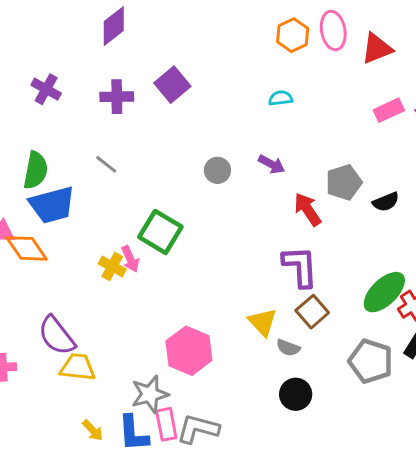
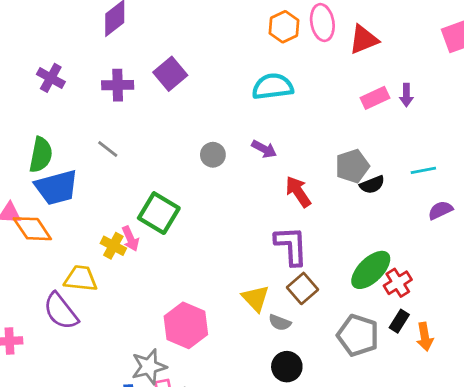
cyan semicircle: (281, 98) -> (273, 86), size x1.8
gray pentagon: (344, 182) -> (352, 166), moved
yellow trapezoid: (78, 367) -> (81, 278), moved

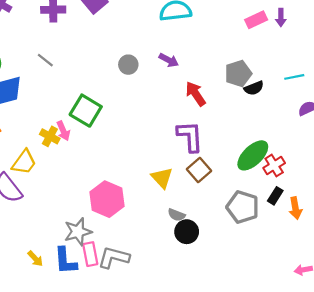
yellow trapezoid: (81, 278) -> (24, 162), turned 120
gray semicircle: (280, 323) -> (177, 215), moved

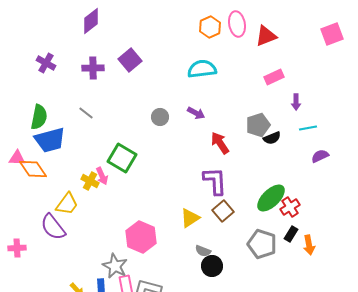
purple arrow: (281, 17) -> (296, 102), moved
yellow triangle: (162, 178) -> (190, 218), turned 40
gray star: (78, 232) -> (115, 266), turned -30

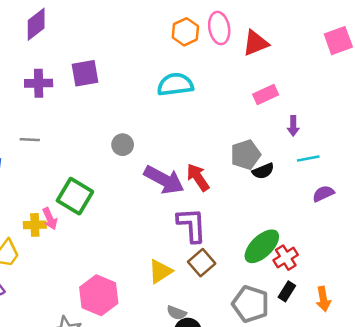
purple square: (130, 60) -> (85, 73), turned 30
gray line: (86, 113) -> (30, 140), turned -35
purple arrow: (196, 113) -> (164, 180), moved, size x1.8
yellow cross: (90, 181) -> (35, 225), turned -30
orange arrow: (309, 245) -> (323, 299), moved

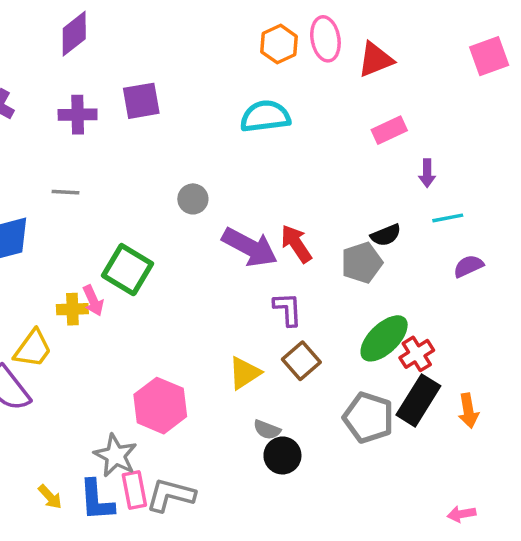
gray pentagon: (246, 155) -> (362, 263), moved
purple L-shape: (192, 225) -> (288, 309), size x0.7
black rectangle: (287, 291) -> (418, 400), size x1.8

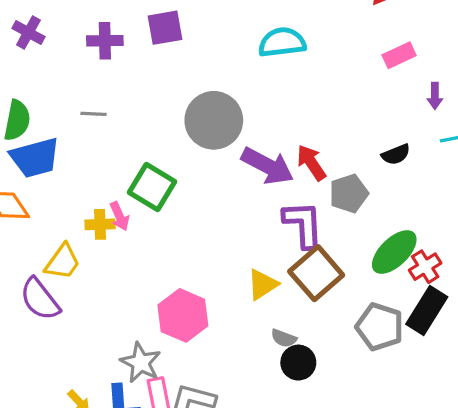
gray circle: (193, 199) -> (214, 120), size x2.0
gray pentagon: (362, 263) -> (349, 193), moved
purple L-shape: (288, 309) -> (303, 224), size x1.5
brown square: (301, 361) -> (316, 273), size x1.5

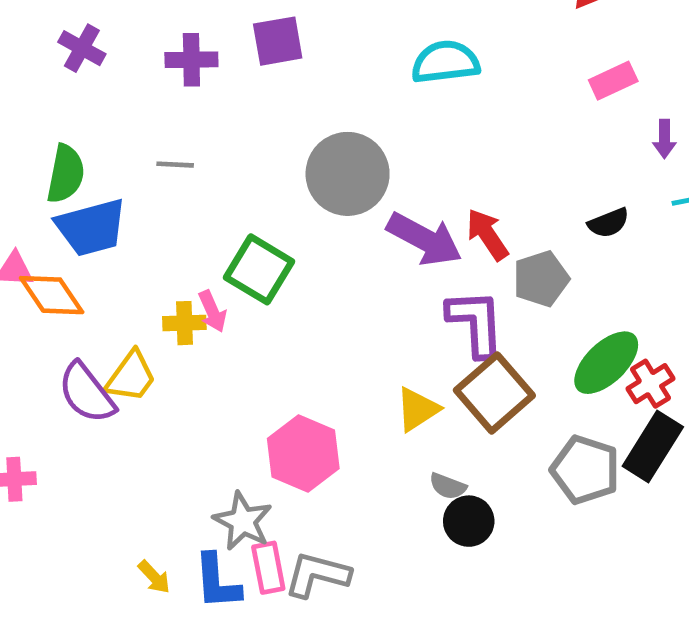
purple semicircle: (40, 299) -> (87, 393), moved

